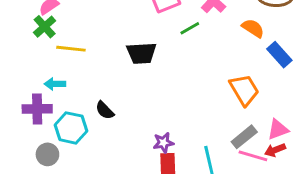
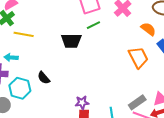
green line: (190, 28) -> (93, 25), moved
orange trapezoid: (244, 90) -> (138, 57), moved

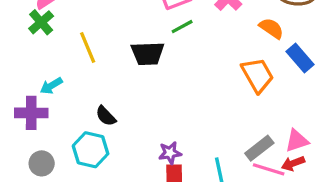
yellow line: (24, 34) -> (88, 47), moved, turned 60
cyan arrow: (11, 57) -> (51, 86), turned -32
cyan hexagon: (20, 88) -> (91, 150), moved

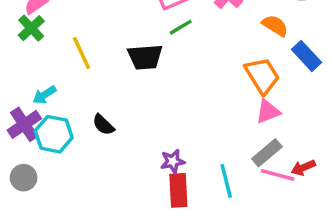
purple cross: (31, 113) -> (24, 124), turned -32
pink triangle: (297, 141) -> (268, 112), moved
cyan hexagon: (91, 150) -> (54, 134), moved
gray circle: (42, 163) -> (24, 178), moved

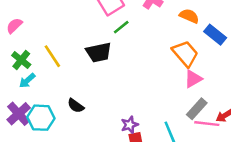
green cross: (31, 28) -> (21, 60), moved
cyan arrow: (44, 95) -> (27, 81), moved

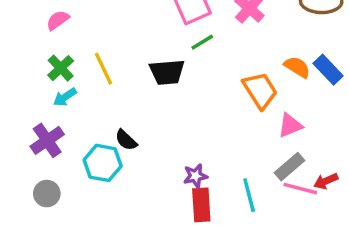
orange semicircle: (189, 16) -> (297, 67), moved
orange trapezoid: (185, 53) -> (260, 90), moved
cyan hexagon: (41, 118) -> (103, 163), moved

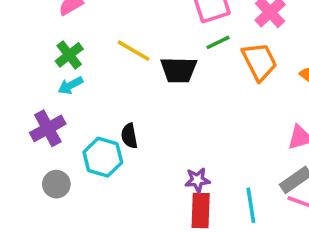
yellow line: (104, 69) -> (134, 51), moved, turned -40
orange trapezoid: (260, 90) -> (259, 61), moved
black semicircle: (126, 140) -> (129, 136), turned 30
gray circle: (47, 194) -> (56, 184), moved

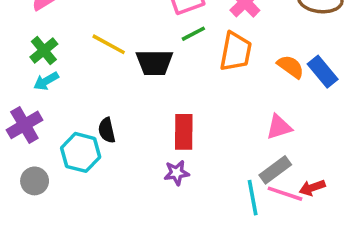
orange trapezoid: (259, 61) -> (236, 52), turned 39
cyan line: (251, 205) -> (253, 198), moved
red rectangle: (201, 211) -> (184, 132), moved

